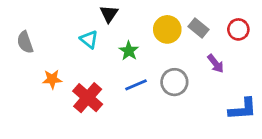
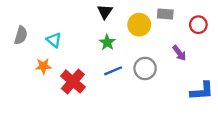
black triangle: (109, 14) -> (105, 12), moved
gray rectangle: (199, 28) -> (165, 14), moved, turned -35
cyan triangle: (89, 39) -> (54, 40), moved
gray semicircle: (25, 42) -> (21, 35), turned -144

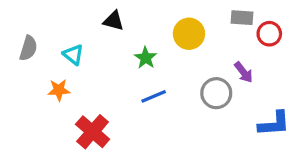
black triangle: (105, 12) -> (113, 21), moved, turned -49
gray rectangle: (165, 14) -> (242, 18), moved
gray circle: (145, 68) -> (216, 93), moved
red cross: (73, 81) -> (93, 132), moved

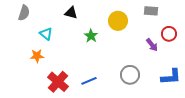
red circle: (269, 34) -> (169, 34), moved
gray semicircle: (28, 48) -> (24, 13), moved
gray circle: (216, 93) -> (130, 75), moved
blue line: (154, 96) -> (89, 81), moved

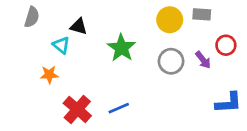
black triangle: (71, 13) -> (79, 26), moved
yellow circle: (118, 21) -> (170, 20), moved
green star: (91, 36) -> (121, 48), size x1.5
gray circle: (130, 75) -> (171, 61), moved

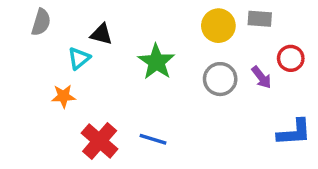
cyan triangle: (61, 45) -> (79, 58), turned 42
blue line: (119, 108) -> (153, 139), turned 40

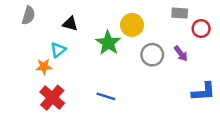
yellow circle: (218, 26) -> (132, 25), moved
cyan triangle: (79, 58) -> (58, 50), moved
red circle: (291, 58) -> (201, 29), moved
red cross: (100, 141) -> (52, 98), moved

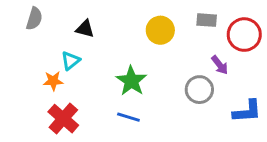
gray rectangle: (180, 13) -> (207, 20), moved
red circle: (201, 29) -> (244, 35), size x1.5
green star: (108, 43) -> (131, 81), moved
gray circle: (152, 55) -> (199, 90), moved

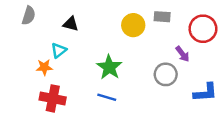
gray rectangle: (207, 20) -> (162, 17), moved
red cross: (63, 119) -> (53, 98), turned -30

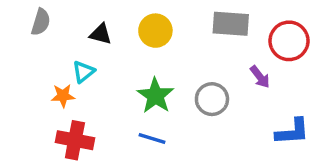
gray rectangle: (162, 17) -> (231, 24), size x1.5
yellow circle: (133, 25) -> (155, 31), moved
gray circle: (166, 74) -> (212, 99), moved

